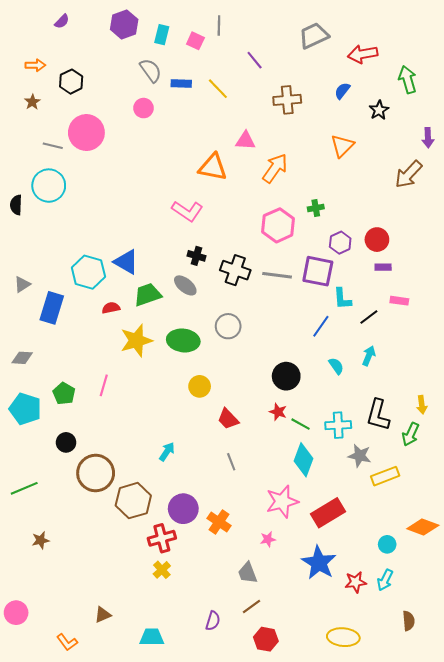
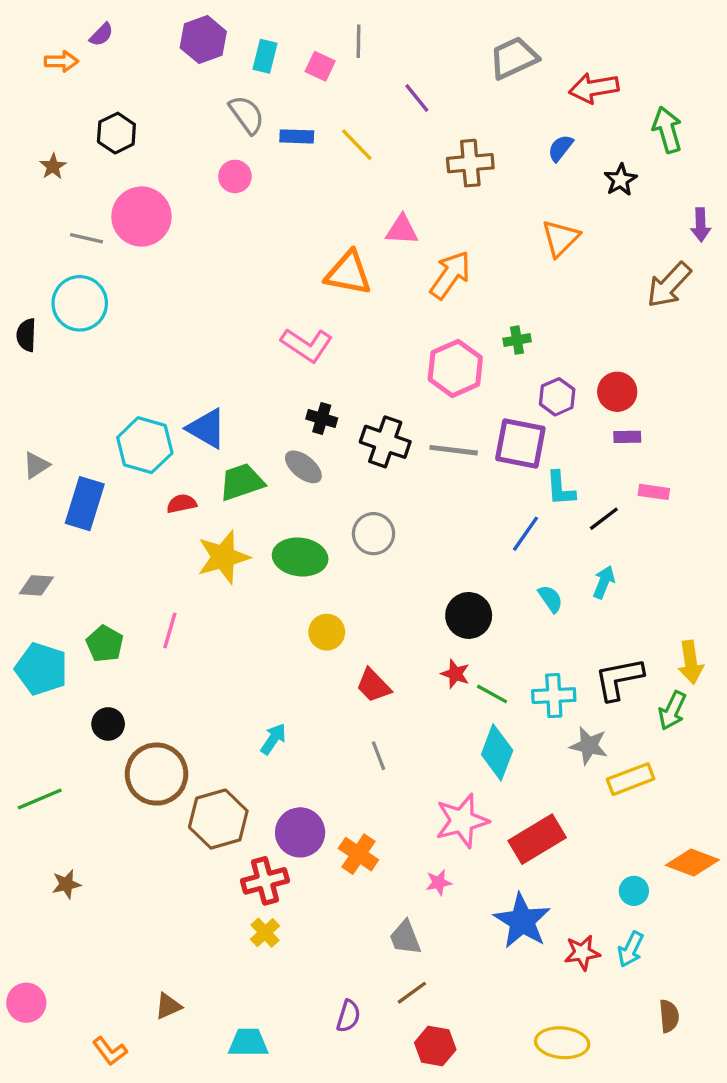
orange arrow: (35, 65) -> (61, 61), moved
yellow arrow: (422, 405) -> (691, 662), size x1.4
black L-shape: (378, 415) -> (619, 679), turned 64

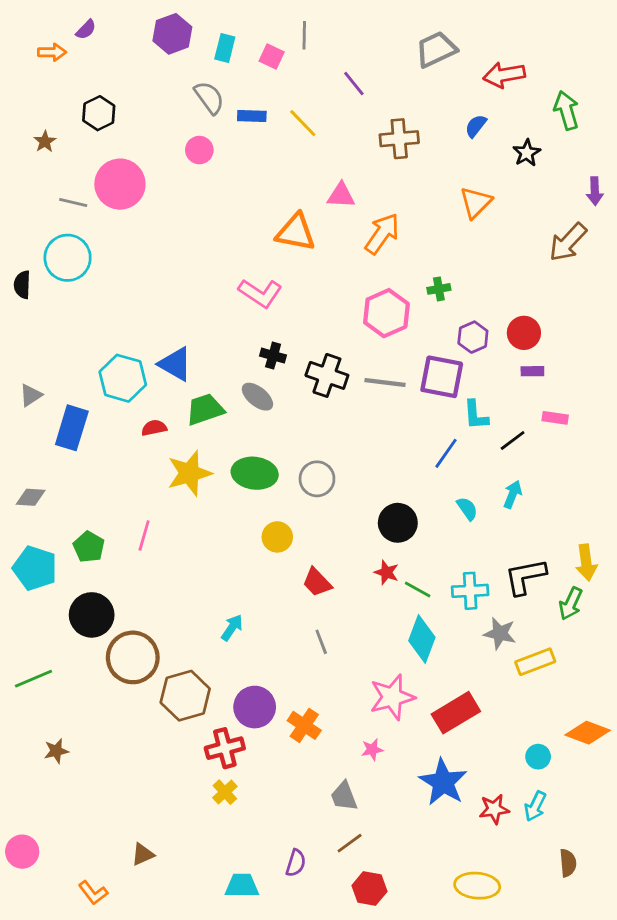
gray circle: (373, 534) -> (317, 479), moved
black circle: (108, 724) -> (92, 615), size x1.6
cyan trapezoid: (248, 1043) -> (242, 886), moved

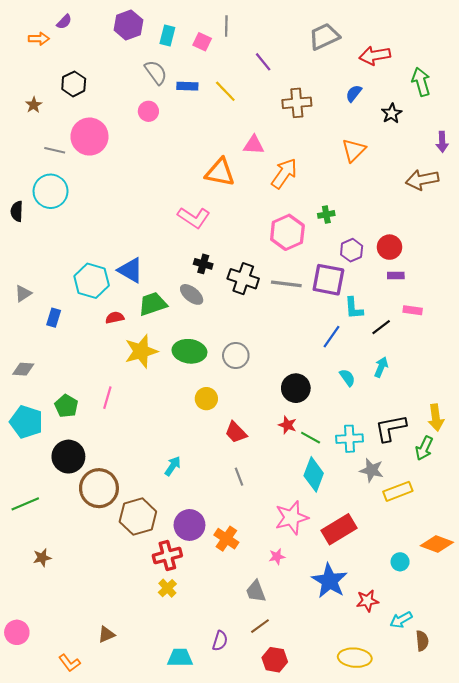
brown arrow: (568, 242) -> (422, 180), turned 36
blue rectangle: (72, 428) -> (54, 318), size x0.6
cyan arrow: (535, 806) -> (401, 620), moved, turned 35

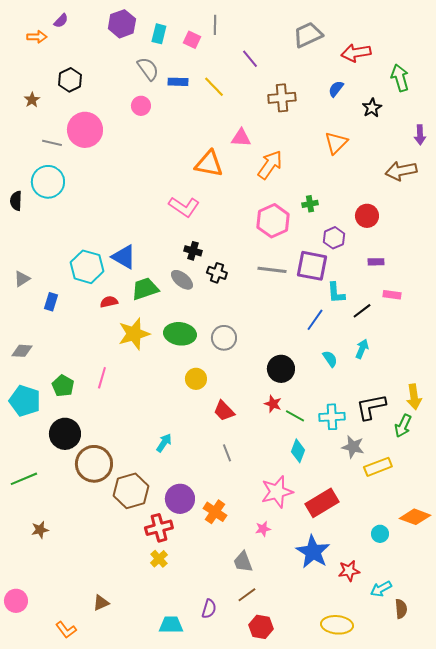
red circle: (389, 247) -> (367, 216), moved
black cross: (243, 279) -> (217, 273), moved, size x0.7
cyan diamond: (314, 474) -> (298, 451), size x0.7

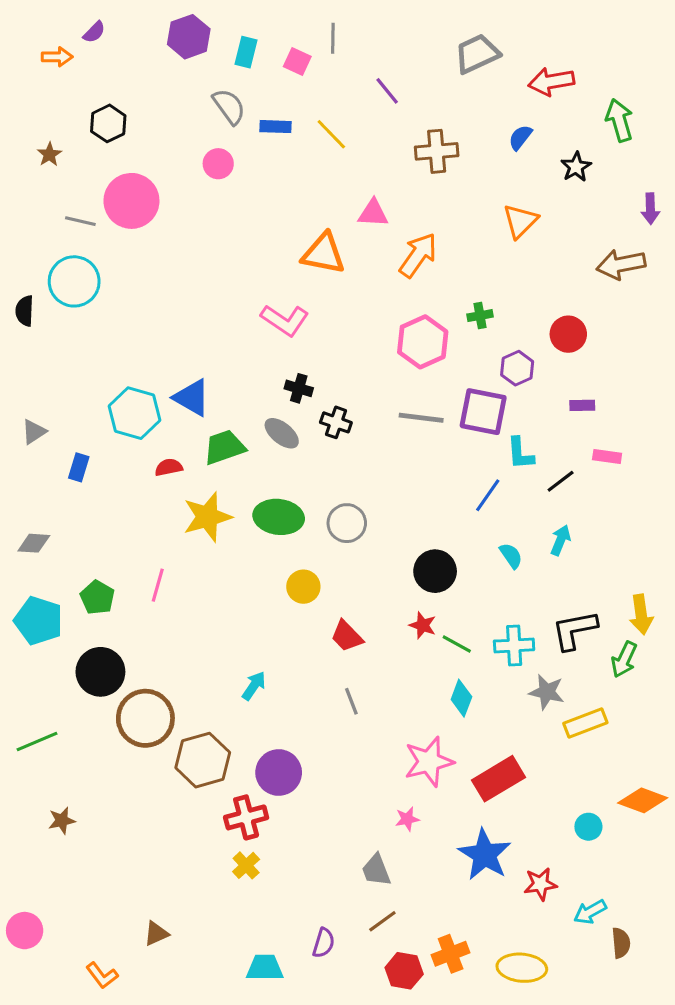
orange cross: (215, 512) -> (451, 954), moved, turned 35

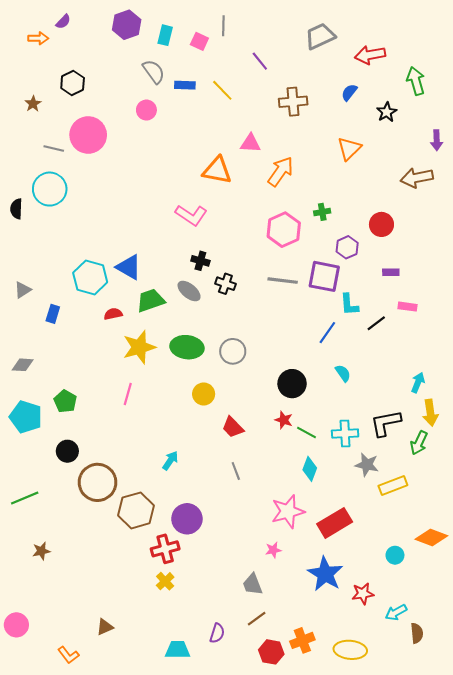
cyan arrow: (561, 540) -> (418, 383), moved
pink line: (158, 585) -> (128, 394), moved
black circle: (100, 672) -> (67, 451), size x0.7

